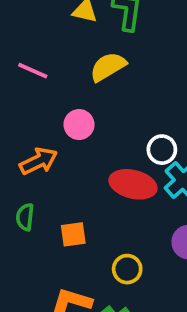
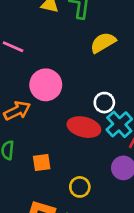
yellow semicircle: (108, 67) -> (103, 43), moved
pink circle: (79, 125) -> (46, 85), size x1.5

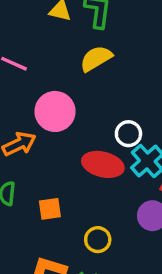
yellow semicircle: (103, 43) -> (96, 59), moved

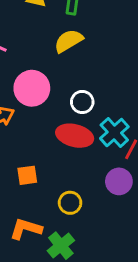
white circle: (128, 134) -> (82, 102), moved

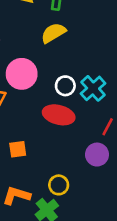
cyan cross: (114, 133) -> (93, 88), moved
yellow circle: (70, 203) -> (59, 185), moved

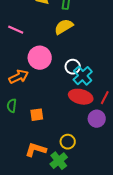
cyan cross: (93, 88) -> (83, 76), moved
red ellipse: (59, 115) -> (81, 97), moved

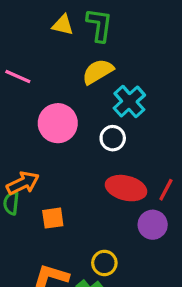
cyan cross: (83, 76) -> (129, 102), moved
orange arrow: (19, 77) -> (23, 183), moved

